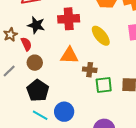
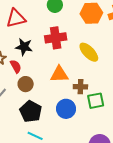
blue circle: (64, 112) -> (66, 109), moved

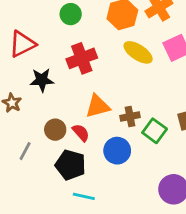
yellow ellipse: (89, 52) -> (138, 52), moved
red semicircle: (16, 66) -> (81, 133), moved
green square: (96, 101) -> (155, 131), turned -30

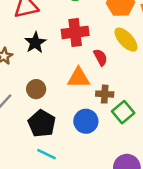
black star: (42, 80) -> (35, 43), turned 30
red semicircle: (81, 133) -> (100, 57), moved

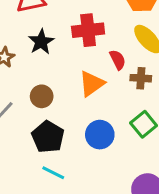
orange triangle: (79, 78) -> (92, 84), turned -35
brown cross: (105, 94) -> (141, 78), moved

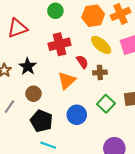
black star: (41, 42) -> (28, 66), moved

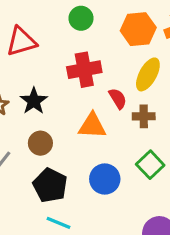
yellow ellipse: (101, 45) -> (148, 74), turned 75
orange triangle: (67, 81) -> (92, 126), turned 42

